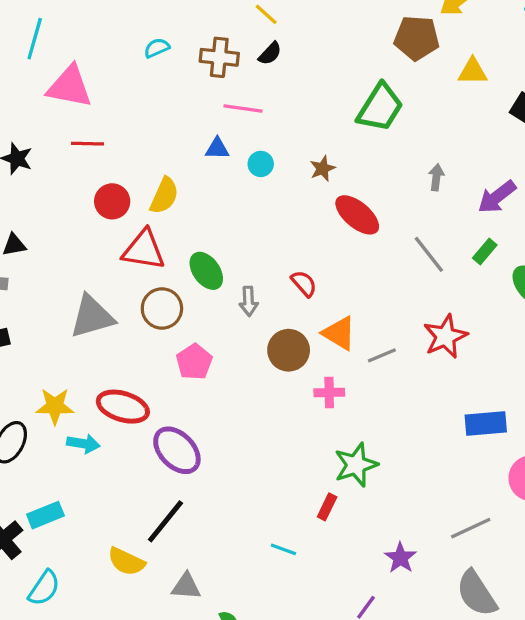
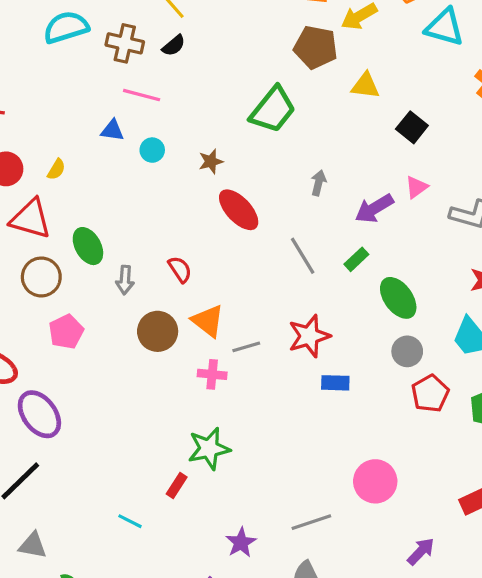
cyan semicircle: (157, 48) -> (66, 27), size x1.8
yellow semicircle: (164, 196) -> (56, 169), size x0.6
pink cross: (329, 392) -> (212, 374), moved
blue rectangle: (486, 423) -> (335, 383), moved, size x0.7

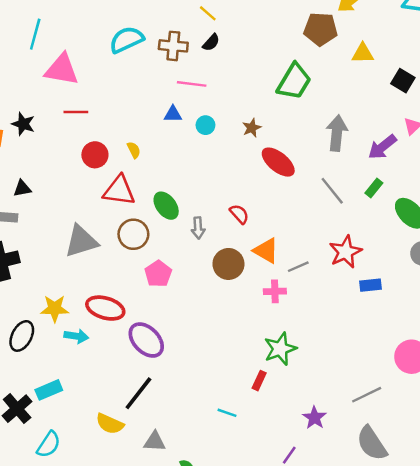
yellow semicircle: (56, 169) -> (134, 150), turned -49
gray arrow: (319, 183) -> (337, 133), size x1.8

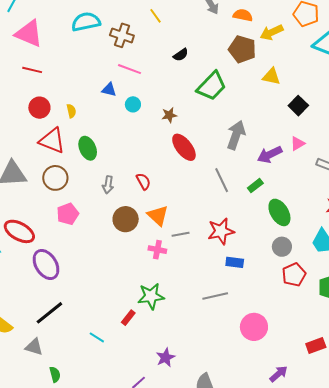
black semicircle: (211, 42) -> (181, 55), moved
green ellipse: (166, 206) -> (88, 148), moved
black line: (138, 393) -> (49, 313), moved
gray line: (367, 395) -> (215, 296), moved

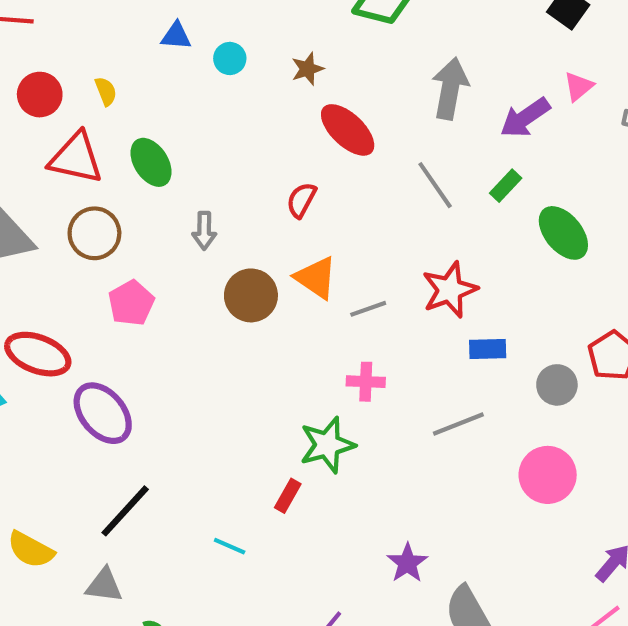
red semicircle: (143, 181) -> (301, 200), moved, turned -114
gray circle: (282, 247) -> (557, 385), moved
pink cross: (157, 250) -> (366, 382), moved
purple star: (166, 357) -> (407, 563), moved

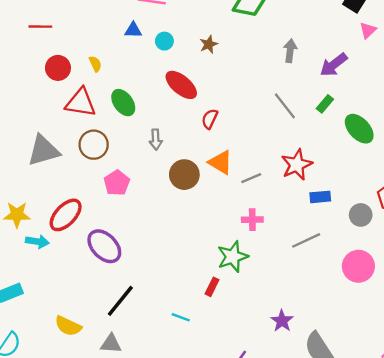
pink triangle: (579, 86) -> (368, 30), moved
gray arrow: (450, 88) -> (290, 51), size x0.7
red ellipse: (348, 130) -> (181, 85), moved
red ellipse: (38, 354) -> (66, 215), turned -64

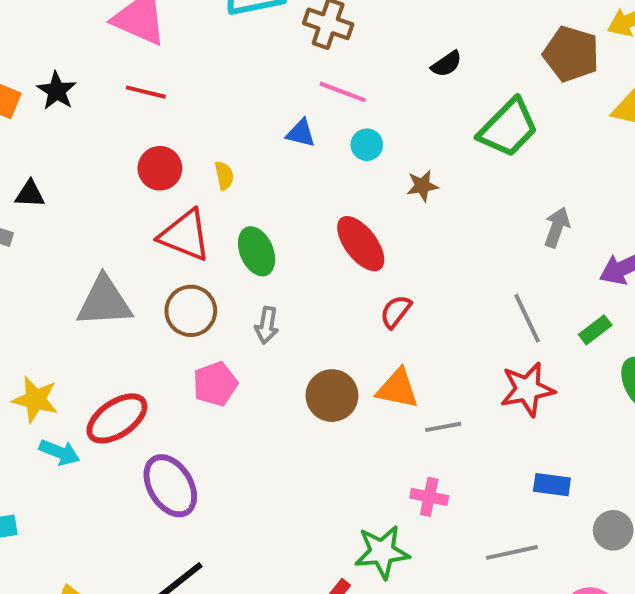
cyan circle: (164, 41) -> (367, 145), moved
gray arrow: (156, 139) -> (267, 325), moved
orange triangle: (221, 162) -> (397, 389), turned -32
red star: (297, 165) -> (527, 389), moved

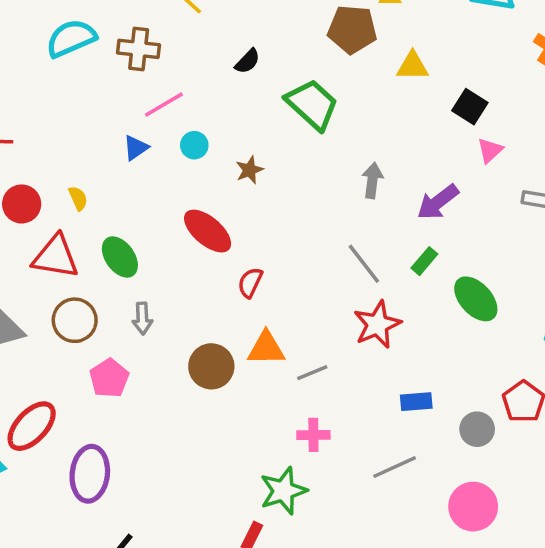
pink line: (343, 92) -> (164, 105), turned -39
green trapezoid: (508, 128) -> (312, 104), turned -80
blue triangle: (301, 133) -> (136, 148), turned -36
purple ellipse: (170, 486) -> (90, 474), turned 50

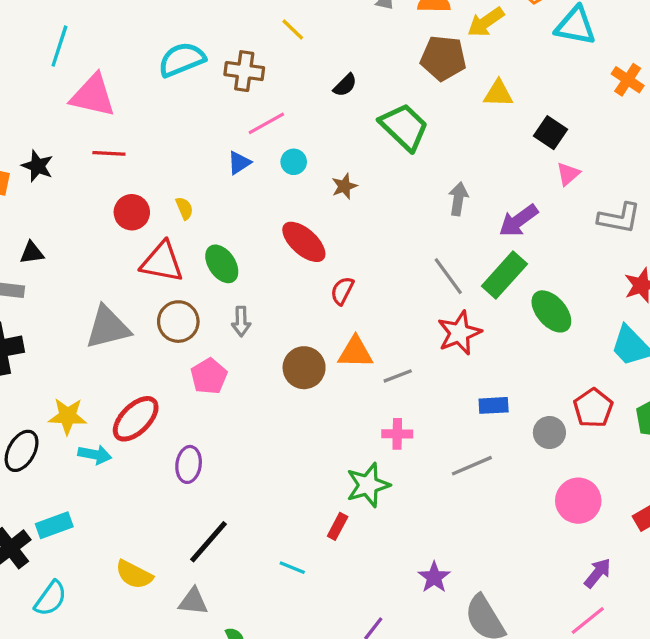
green rectangle: (424, 261) -> (504, 275), size x1.8
purple ellipse: (90, 474) -> (189, 464), size x0.7
pink circle: (473, 507) -> (578, 501), moved

